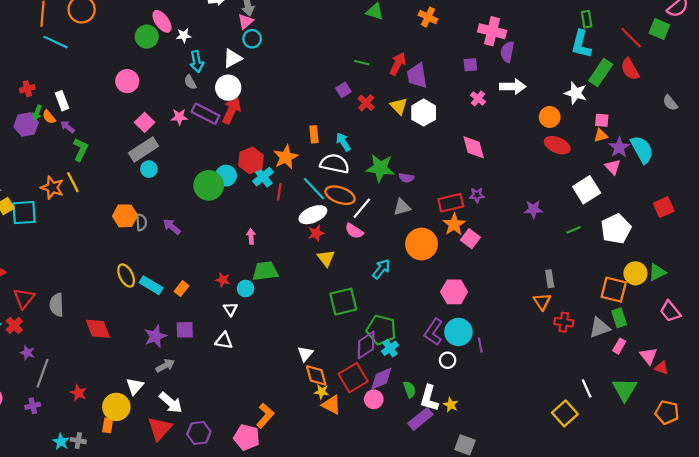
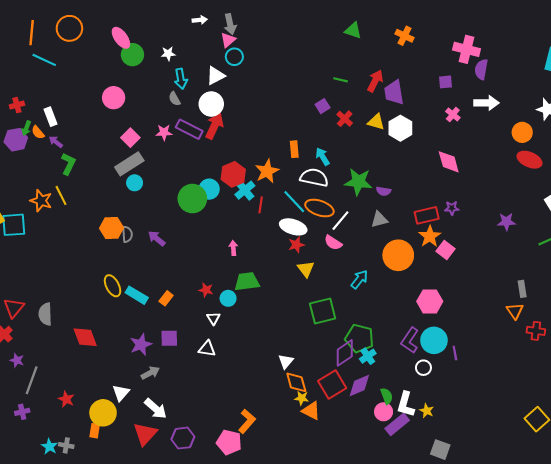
pink ellipse: (162, 21) -> (121, 38), moved
yellow triangle: (399, 106) -> (376, 122), turned -30
white ellipse: (313, 215) -> (293, 227), turned 40
pink circle: (374, 399) -> (384, 412), moved

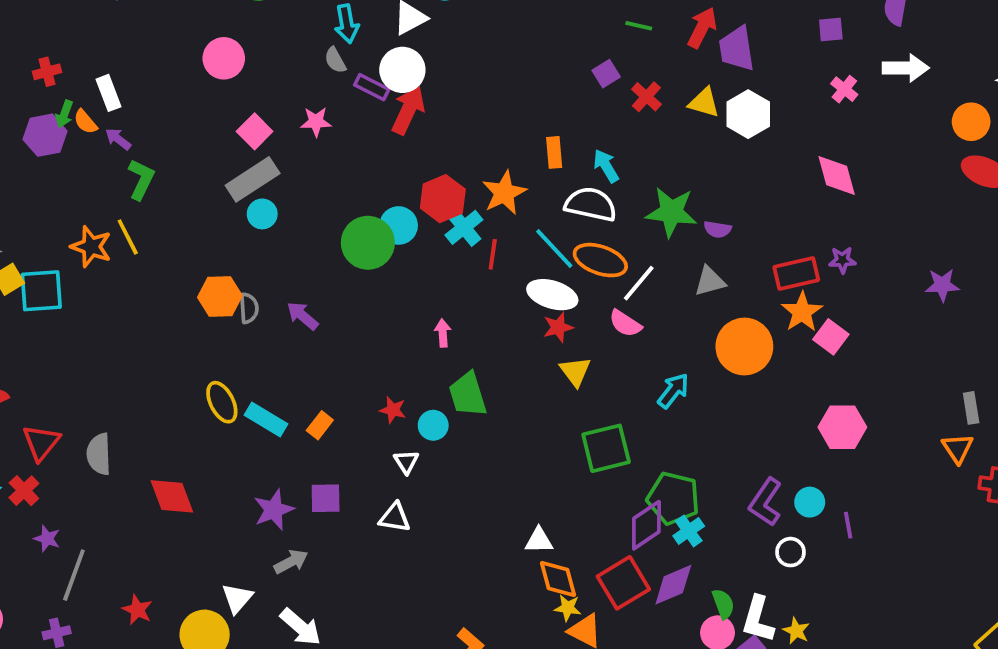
purple rectangle: (189, 129) -> (372, 87), moved, size x0.7
green trapezoid: (247, 282) -> (468, 395), turned -100
pink hexagon: (430, 301) -> (842, 427), moved
cyan circle: (434, 340) -> (810, 502), size x0.6
white triangle: (286, 361) -> (539, 541), turned 49

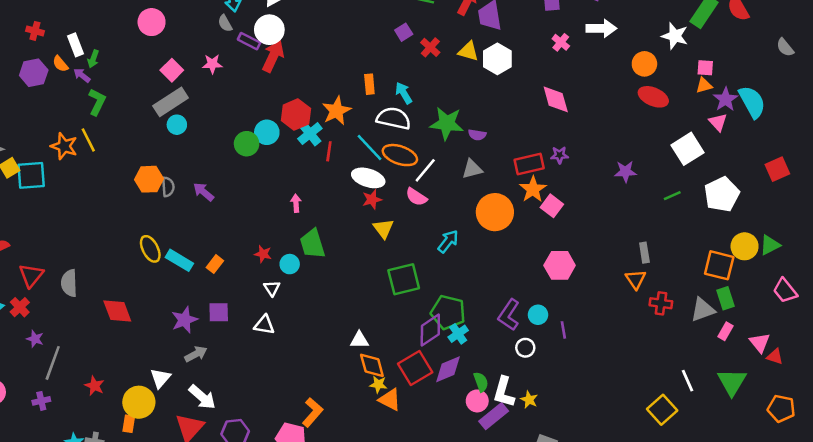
red cross: (47, 72) -> (35, 31), turned 30
green arrow: (64, 114) -> (93, 59), moved
green circle: (368, 243) -> (247, 144), size x0.7

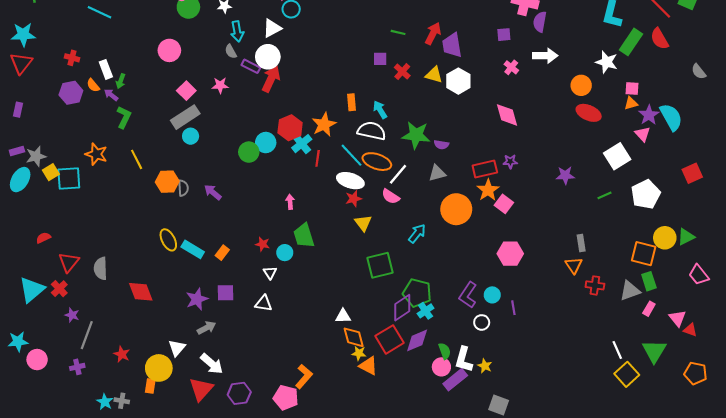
purple square: (404, 32) -> (380, 59), turned 32
yellow line: (88, 140) -> (137, 159), moved
yellow square: (662, 410) -> (627, 374), moved

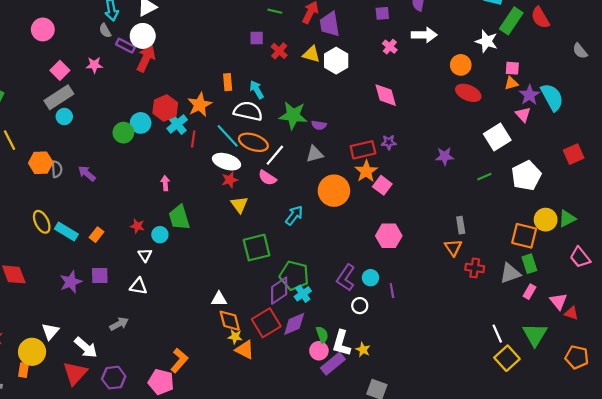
gray arrow: (206, 328) -> (119, 324), moved

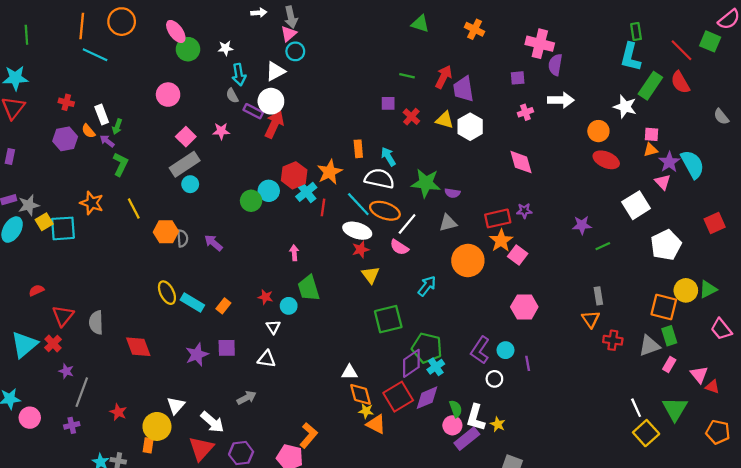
pink cross: (390, 47) -> (525, 112), turned 32
green line: (484, 177) -> (603, 246), moved

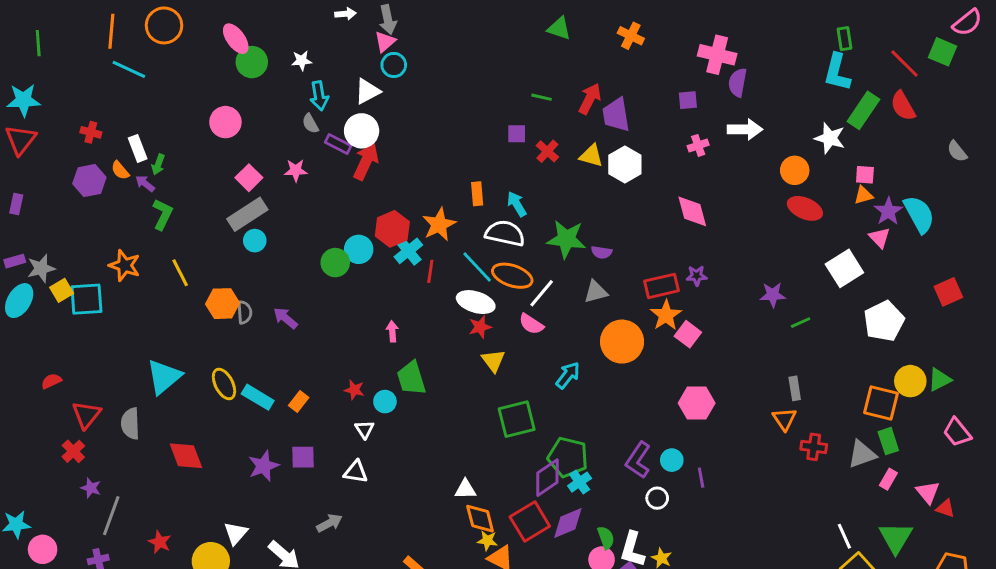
cyan triangle: (24, 345) -> (164, 377), moved

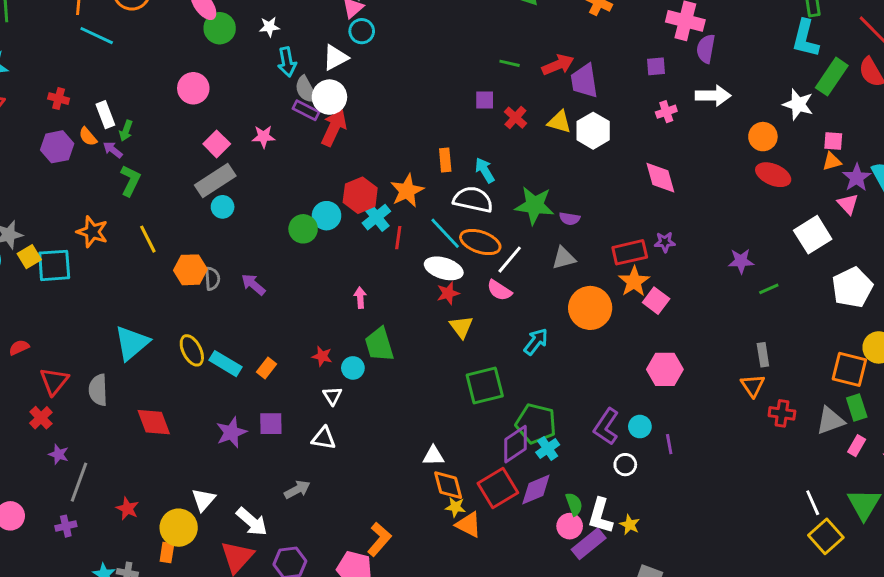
red arrow: (590, 99) -> (558, 65), turned 40
gray semicircle: (310, 124) -> (306, 90), moved, size x1.4

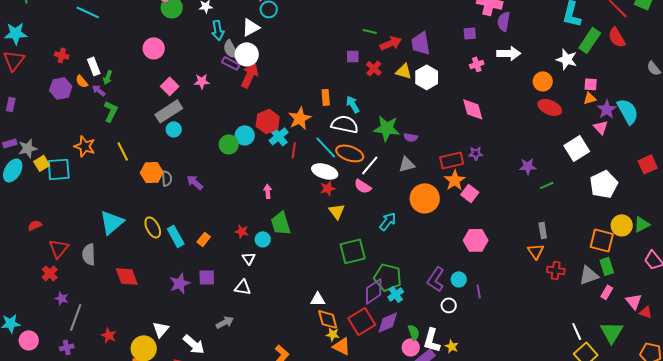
red arrow: (558, 65) -> (391, 43), moved
cyan rectangle: (225, 364) -> (176, 236), turned 30

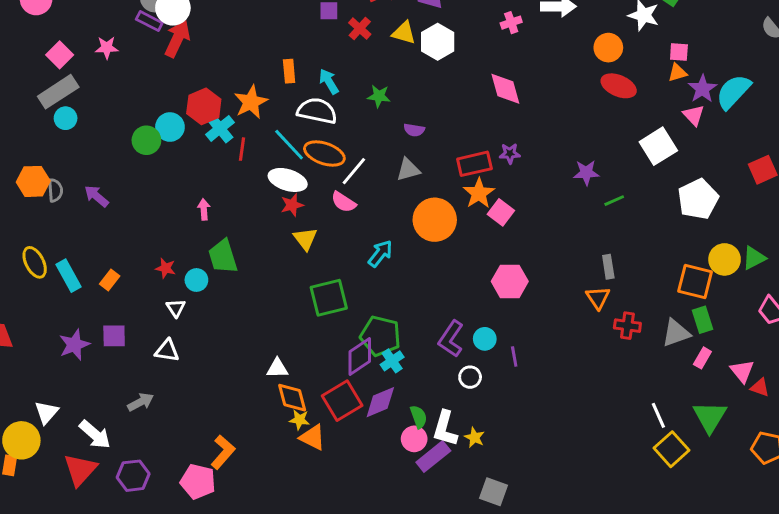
cyan semicircle: (628, 111) -> (733, 92), turned -108
green star: (387, 128) -> (379, 96), moved, size x0.6

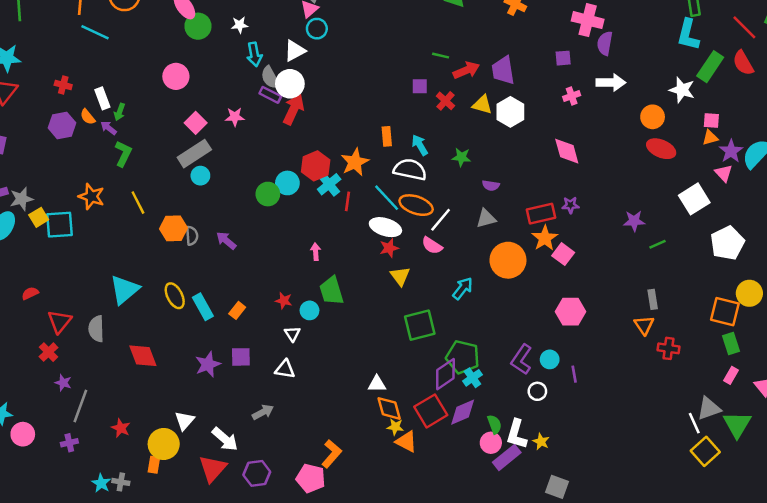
gray triangle: (676, 333) -> (709, 408), moved

